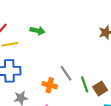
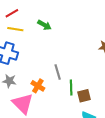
orange cross: (50, 85) -> (38, 86), moved

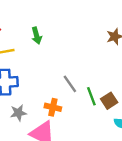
green arrow: (44, 25) -> (37, 36), turned 64

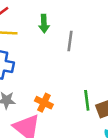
gray line: (70, 84) -> (70, 41), moved, turned 30

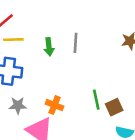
green arrow: (44, 24) -> (49, 47), moved

